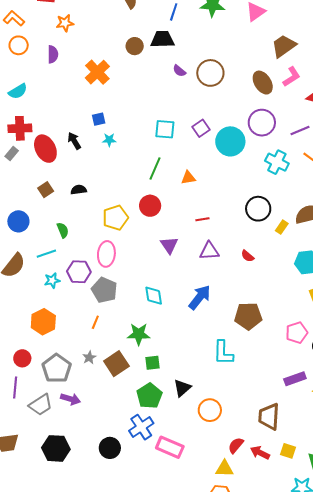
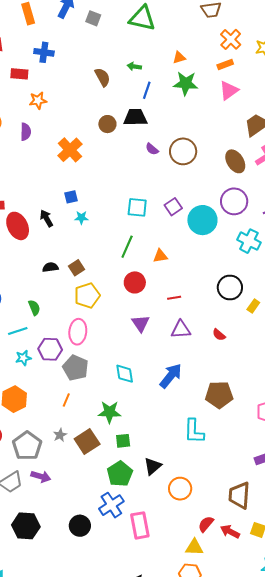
brown square: (46, 190) -> (76, 268), moved
red circle: (150, 206) -> (135, 282), moved
pink rectangle: (170, 447) -> (140, 525), turned 56

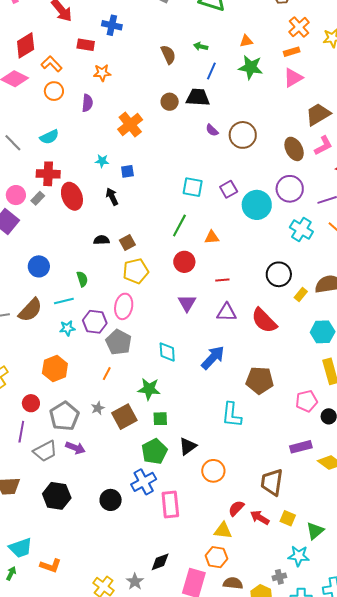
black arrow: (46, 218) -> (112, 197), moved
cyan star: (81, 218) -> (102, 161), moved
red semicircle: (219, 335) -> (264, 321), size x2.0

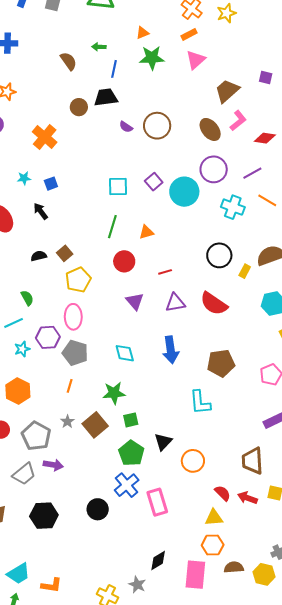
blue arrow: (213, 358) -> (171, 350), turned 140
red semicircle: (236, 508) -> (223, 493), turned 102

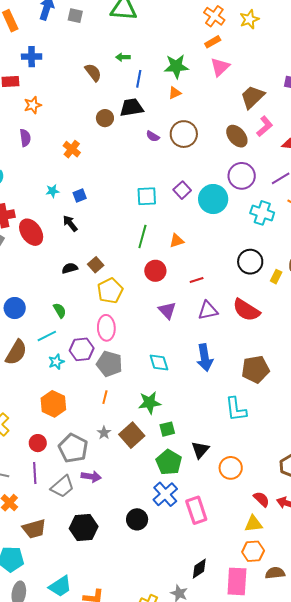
orange triangle: (142, 33) -> (175, 93), moved
orange cross: (45, 137) -> (72, 149), size x0.7

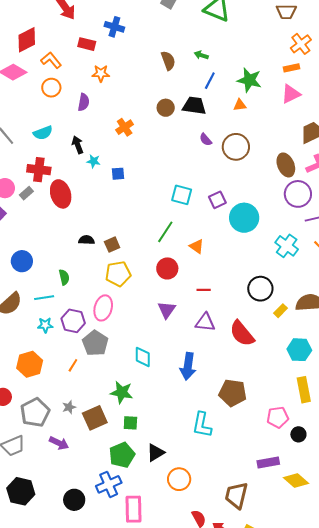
purple circle: (242, 176) -> (298, 194), moved
black arrow: (70, 223) -> (78, 145), moved
orange triangle: (177, 241) -> (197, 246), turned 35
orange line: (105, 397) -> (73, 365), moved
purple arrow: (91, 477) -> (59, 443), moved

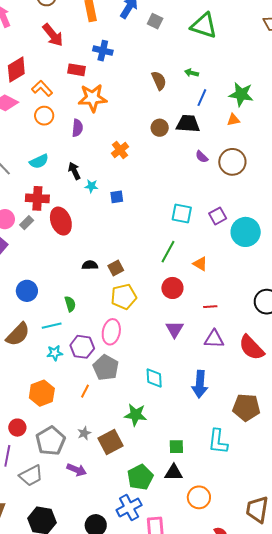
orange star: (101, 73) -> (93, 98), size x1.6
green square: (130, 423) -> (176, 447), moved
black triangle: (156, 453) -> (174, 473), turned 36

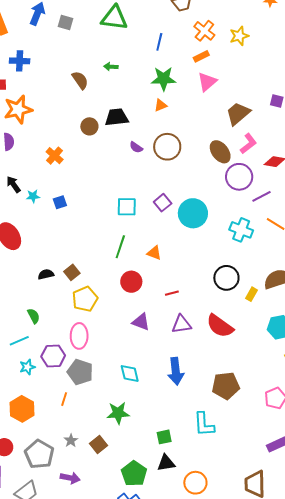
blue line: (202, 98) -> (159, 42), moved
purple triangle: (175, 329) -> (141, 322), turned -30
brown square: (111, 442) -> (99, 444), size x0.7

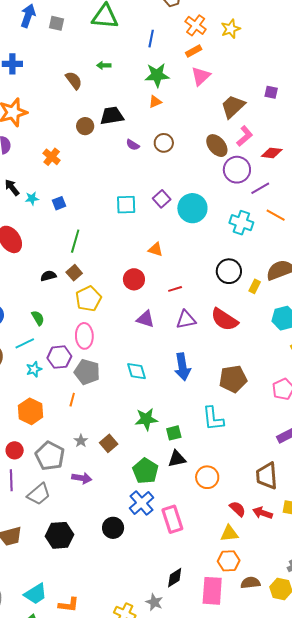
brown circle: (167, 147) -> (164, 143), size x0.7
green line: (120, 247) -> (75, 241), moved
green star: (118, 413) -> (146, 419), moved

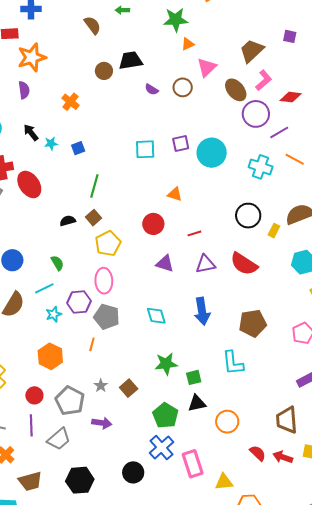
pink triangle: (201, 76) -> (207, 67), moved
orange triangle: (155, 102) -> (188, 44), moved
purple square: (162, 199) -> (181, 143), turned 30
yellow triangle: (229, 533) -> (224, 482), moved

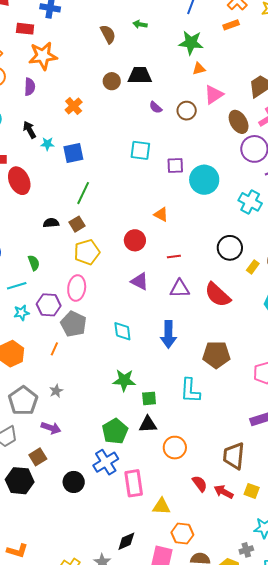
blue square: (78, 148) -> (73, 153), size x1.5
cyan square: (145, 149) -> (140, 150), moved
brown square: (129, 388) -> (38, 457), moved

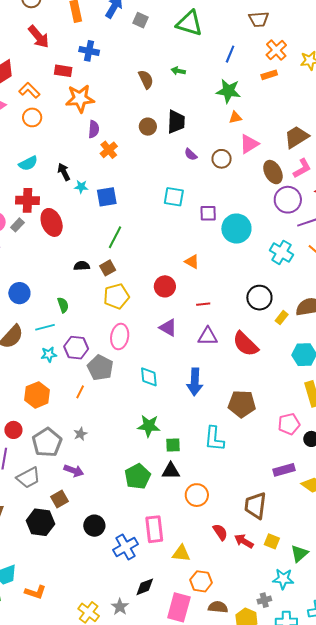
black trapezoid: (140, 75) -> (176, 122), turned 90
purple semicircle: (30, 87) -> (94, 129), moved
pink ellipse: (77, 288) -> (120, 337), moved
blue cross: (106, 462) -> (125, 547), moved

